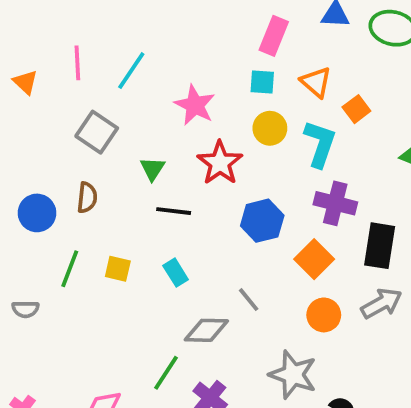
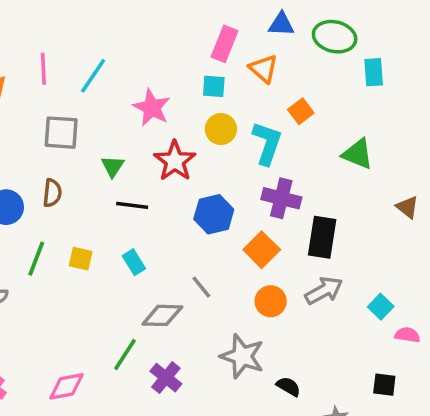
orange triangle: (316, 82) -> (264, 69), moved
gray square: (97, 132) -> (61, 133), turned -30

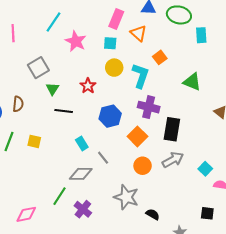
cyan line: (93, 76) -> (53, 22), moved
pink star: (152, 108) -> (76, 41), moved
gray square: (61, 133) -> (38, 68), moved, turned -35
red star: (175, 161) -> (88, 86), size x0.7
cyan rectangle: (134, 262) -> (82, 143), moved

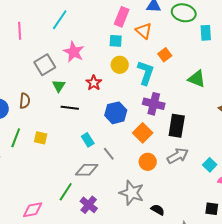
pink star: (76, 41) -> (74, 52), moved

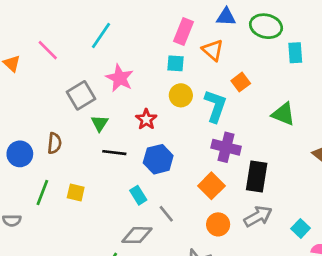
pink line: (20, 31) -> (48, 50), turned -42
blue hexagon: (116, 113) -> (158, 159), moved

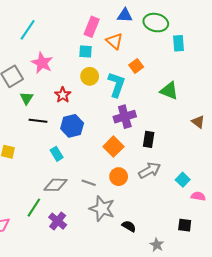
purple cross: (226, 147) -> (125, 117), turned -30
black rectangle: (257, 177) -> (149, 139), size x0.7
gray line: (166, 214) -> (89, 183), moved, turned -32

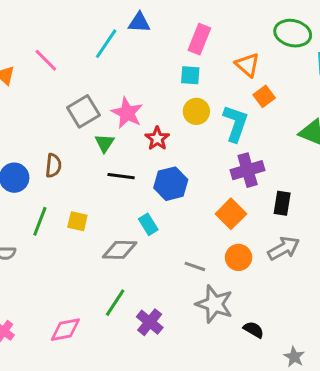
blue triangle: (125, 15) -> (139, 23), moved
orange triangle: (114, 41) -> (248, 65), moved
pink star: (42, 63) -> (127, 113), moved
gray diamond: (56, 185) -> (120, 250), moved

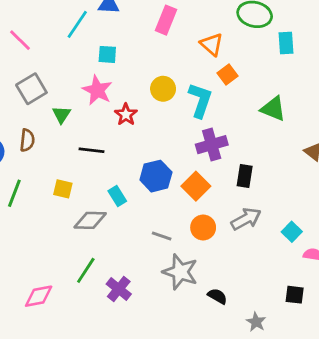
cyan square: (190, 75) -> (107, 54), moved
gray square: (83, 111) -> (31, 89), moved
green triangle: (105, 143) -> (62, 115), moved
blue hexagon: (171, 184) -> (156, 176), moved
yellow square: (77, 221) -> (63, 189), moved

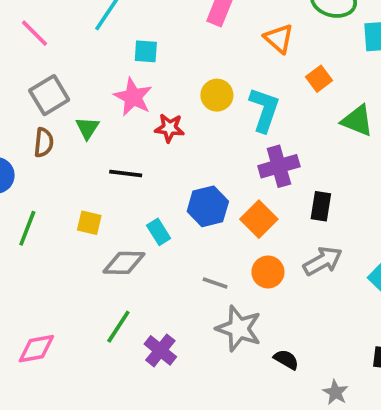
orange square: (227, 74) -> (319, 79), moved
red star: (126, 115) -> (169, 128), turned -30
brown semicircle: (27, 140) -> (44, 143), moved
pink diamond: (39, 296) -> (36, 349), moved

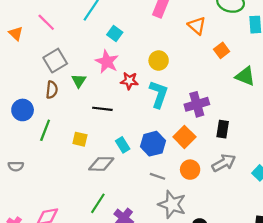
cyan square: (146, 51) -> (115, 34), turned 32
cyan L-shape: (264, 110) -> (159, 94), moved
blue hexagon: (208, 206) -> (153, 144), moved
green line: (27, 228) -> (45, 130), moved

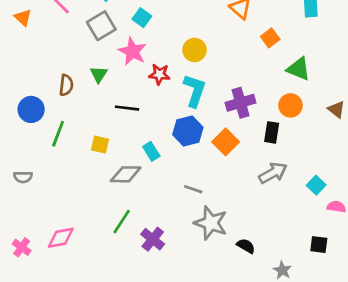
gray square: (55, 61) -> (101, 26), moved
blue hexagon: (153, 144) -> (188, 131), moved
orange circle: (190, 170) -> (290, 105), moved

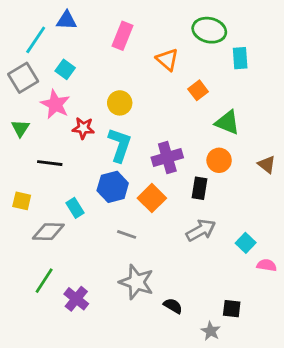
gray line: (193, 189) -> (127, 234), moved
black square: (319, 245) -> (232, 309), moved

